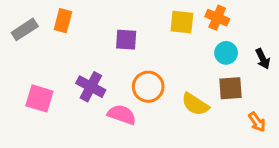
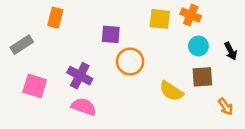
gray rectangle: (25, 29) -> (22, 45), moved
orange circle: (148, 87) -> (130, 61), moved
pink semicircle: (122, 115) -> (84, 107), moved

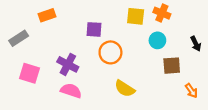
orange rectangle: (55, 18) -> (47, 15), turned 56
cyan circle: (198, 46) -> (157, 40), moved
yellow semicircle: (171, 91) -> (125, 89), moved

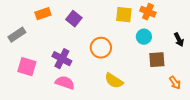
purple square: (94, 29) -> (74, 19), moved, turned 35

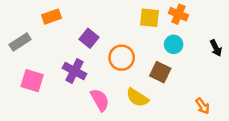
purple square: (74, 19) -> (89, 38), moved
brown square: (157, 60) -> (160, 72), moved, turned 30
pink semicircle: (65, 83) -> (100, 100), moved, turned 42
orange arrow: (175, 83) -> (203, 106), moved

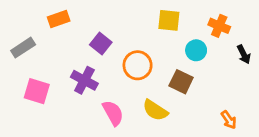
orange cross: (178, 14) -> (219, 26), moved

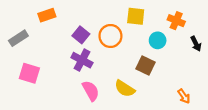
orange circle: (138, 65) -> (110, 36), moved
purple cross: (84, 80) -> (82, 60), moved

